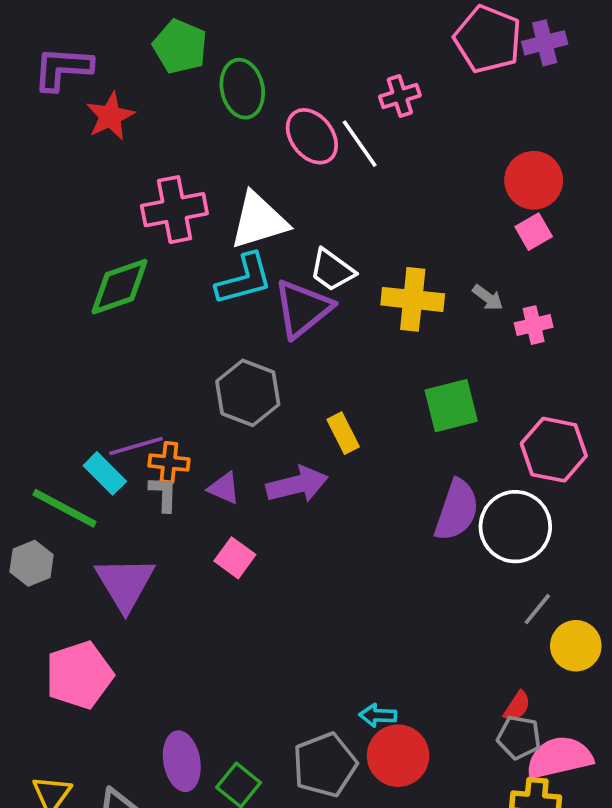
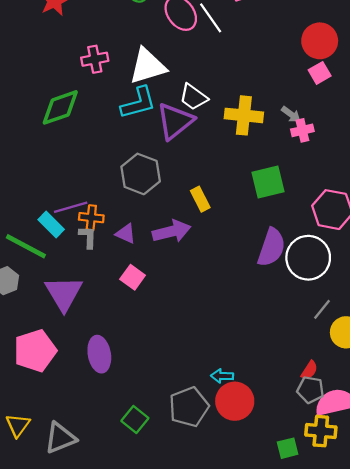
pink cross: (174, 210) -> (95, 59), size x0.7
pink cross: (534, 325) -> (302, 130), moved
purple ellipse: (182, 761) -> (99, 354), moved

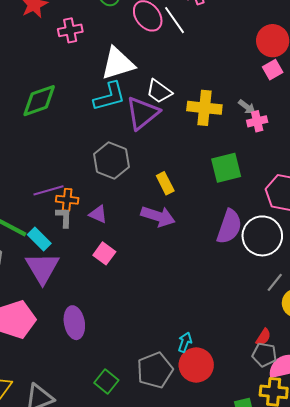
pink cross: (95, 59) -> (70, 30), moved
cyan rectangle: (51, 224) -> (39, 239), moved
purple arrow: (172, 231) -> (158, 216), moved, turned 32
cyan arrow: (222, 376) -> (185, 342), turned 108

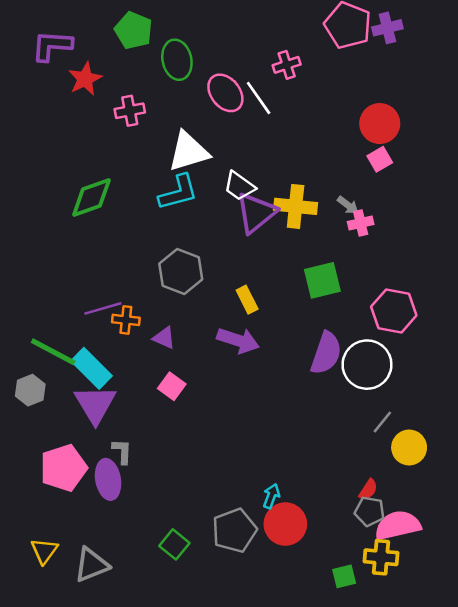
purple triangle: (143, 113) -> (256, 213), moved
gray L-shape: (64, 217) -> (122, 451), moved
cyan rectangle: (39, 239) -> (91, 368), size x1.4
purple ellipse: (74, 323) -> (108, 479), moved

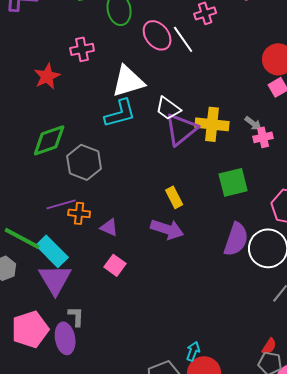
red star: (85, 79) -> (47, 76), moved
green diamond: (91, 197) -> (49, 140), moved
gray hexagon: (181, 271) -> (84, 162), moved

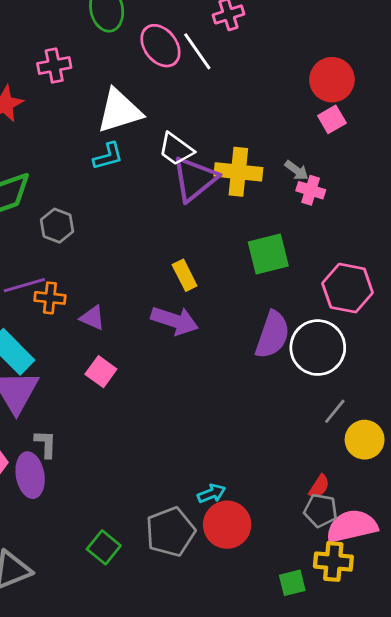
cyan L-shape: (120, 113) -> (108, 156), size x0.7
pink cross: (263, 137) -> (311, 190), turned 30
gray hexagon: (84, 162) -> (57, 226), size x0.7
cyan arrow: (193, 351) -> (211, 494), turned 48

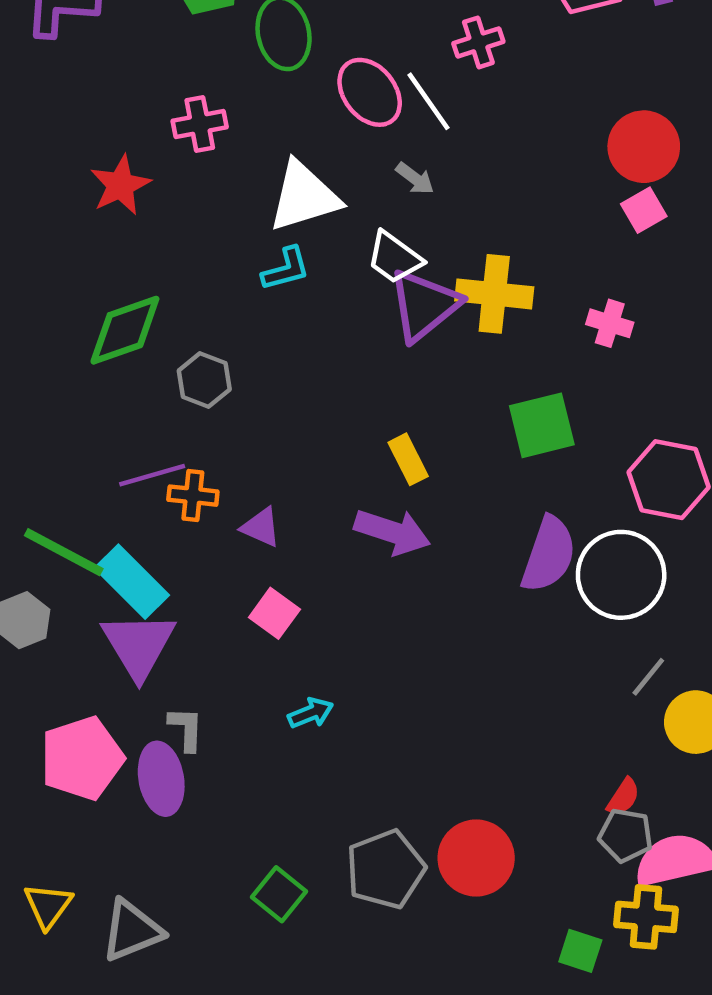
gray arrow: (297, 170) -> (415, 178), moved
cyan arrow: (211, 494) -> (311, 713), moved
green square: (292, 583) -> (580, 951), turned 32

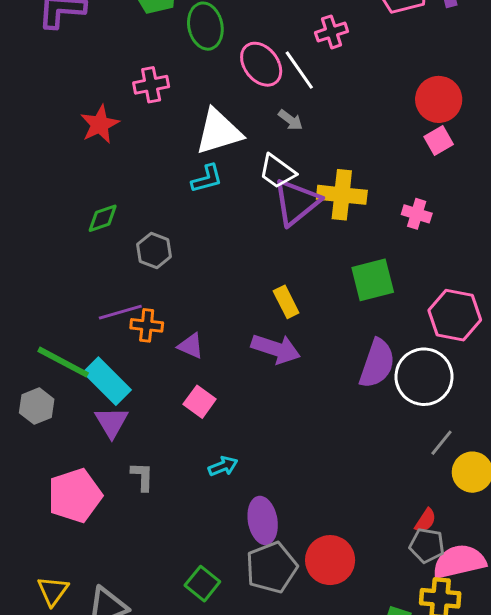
green diamond: (125, 330) -> (103, 218), size x0.6
purple triangle: (139, 645) -> (111, 422), size x0.7
purple ellipse: (161, 779) -> (263, 520), moved

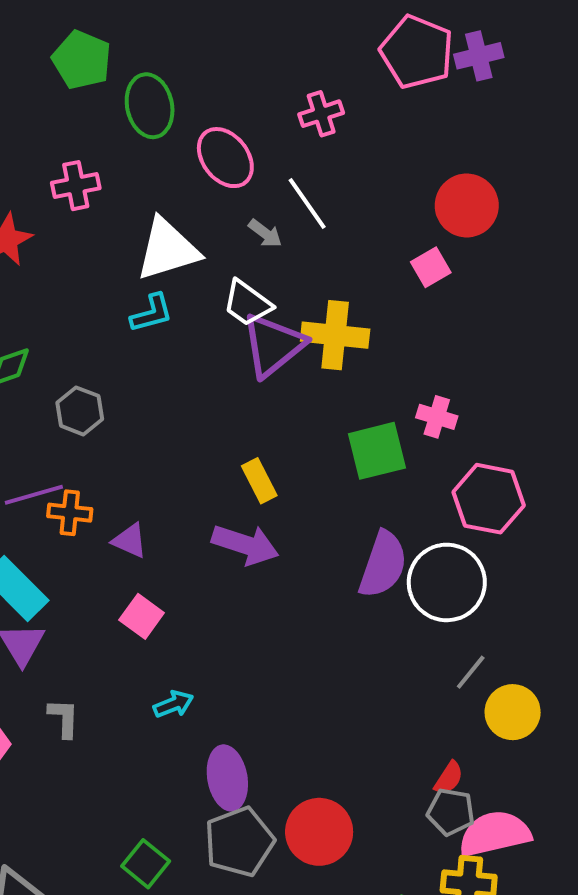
white line: (299, 70) -> (307, 203), moved
pink square: (439, 141) -> (431, 267), moved
pink cross: (417, 214) -> (437, 417), moved

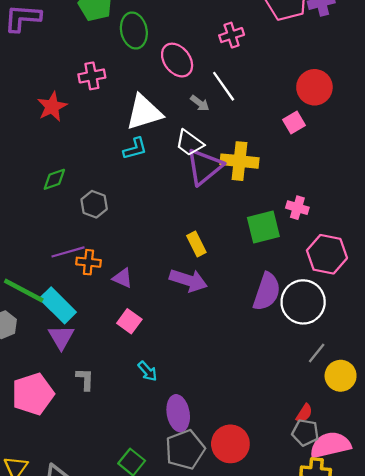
cyan arrow: (173, 704) -> (147, 371), turned 70

